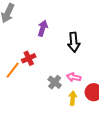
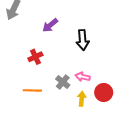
purple arrow: (43, 28) -> (50, 25), turned -147
orange line: (13, 70) -> (32, 90), moved, turned 54

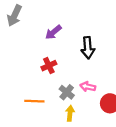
red cross: (35, 57) -> (49, 66), moved
yellow arrow: (82, 99) -> (70, 113), moved

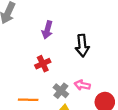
purple arrow: (53, 32) -> (47, 30), turned -35

